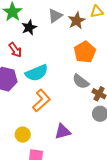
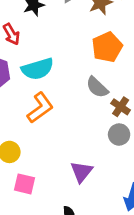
purple triangle: (63, 132) -> (81, 172), moved, turned -42

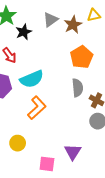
gray semicircle: (97, 87) -> (77, 88), turned -132
pink square: (25, 184) -> (47, 164), moved

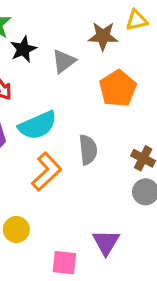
gray triangle: (51, 20) -> (64, 61), moved
brown star: (73, 25) -> (103, 36), turned 30
gray semicircle: (77, 88) -> (88, 150), moved

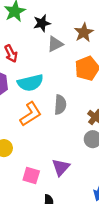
brown star: (103, 36) -> (84, 32), turned 30
black star: (23, 49) -> (42, 23), moved

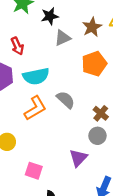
gray semicircle: (60, 105) -> (66, 100), turned -54
purple triangle: (61, 167) -> (78, 158), moved

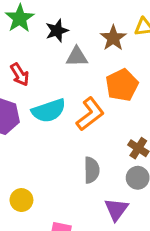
gray triangle: (62, 38) -> (77, 57), turned 30
gray semicircle: (66, 100) -> (92, 170), moved, turned 54
orange L-shape: (35, 108) -> (90, 114), moved

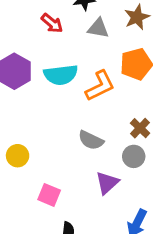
red arrow: (20, 74) -> (52, 23), moved, turned -30
gray semicircle: (92, 170) -> (91, 140), turned 105

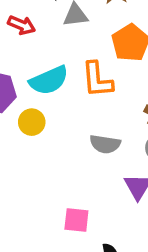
orange L-shape: (100, 86) -> (97, 80), turned 128
yellow circle: (18, 156) -> (32, 122), moved

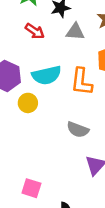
pink square: (76, 220) -> (31, 188), moved

